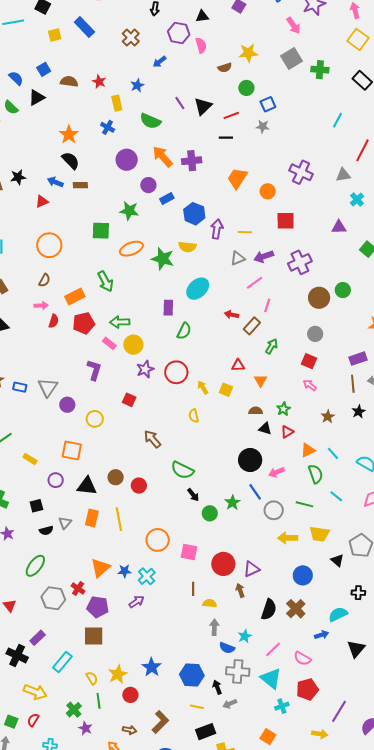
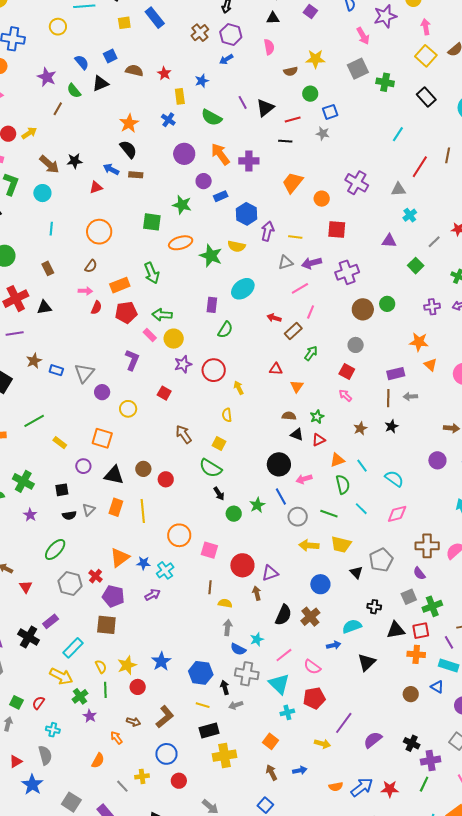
purple hexagon: (179, 33) -> (231, 35), moved
yellow square: (226, 390) -> (219, 444), moved
yellow arrow: (35, 692) -> (61, 676), moved

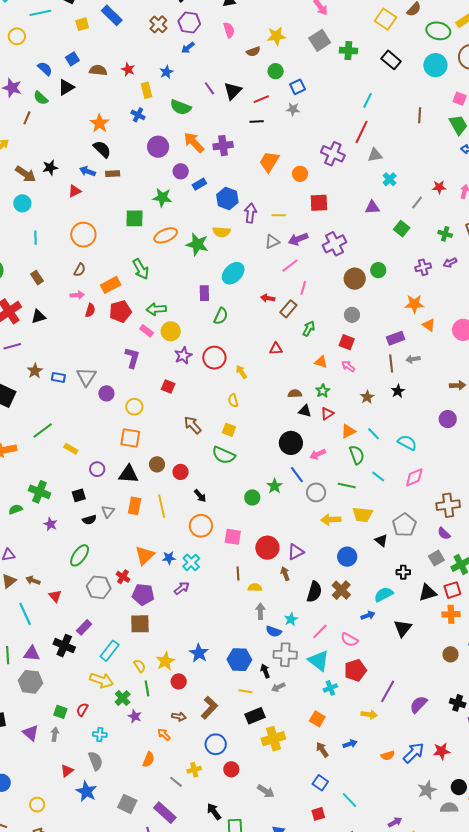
red line: (420, 167) -> (362, 132), moved
orange triangle: (297, 386) -> (321, 362), moved, turned -40
orange square: (102, 438) -> (130, 438), moved
black arrow: (219, 494) -> (200, 496), moved

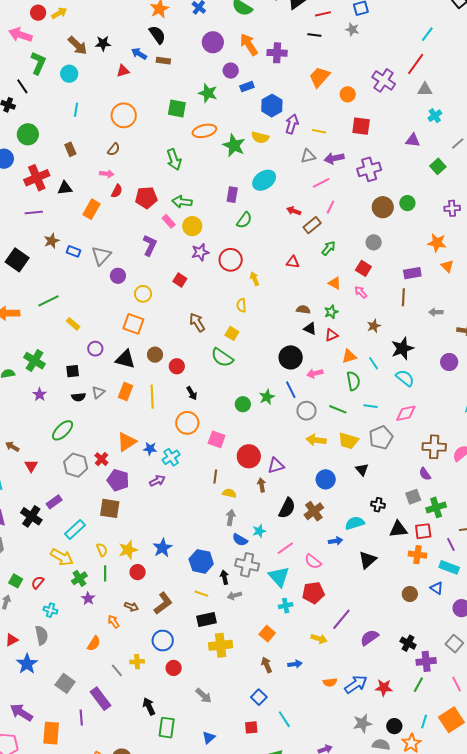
orange rectangle: (111, 285) -> (92, 209), moved, turned -42
gray arrow: (413, 359) -> (436, 312), moved
black star: (398, 391) -> (402, 348), moved, size x1.6
cyan line: (378, 477) -> (370, 406), turned -40
gray pentagon: (404, 525) -> (381, 438), moved

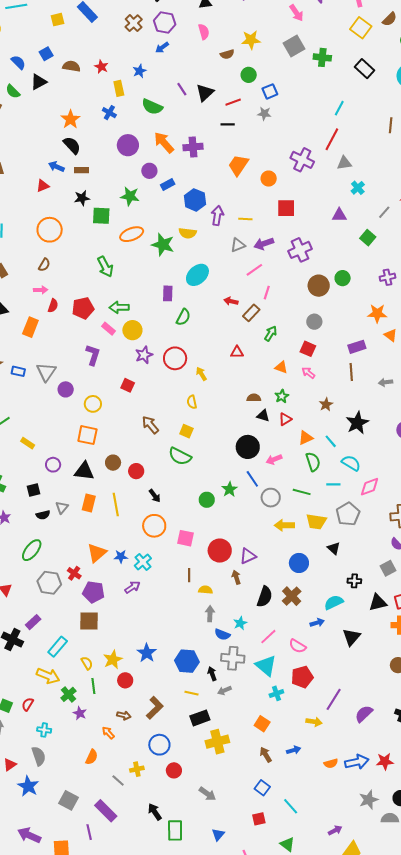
black star: (103, 43) -> (82, 198), moved
cyan semicircle: (405, 378) -> (351, 463), moved
blue arrow: (356, 684) -> (357, 762), turned 30

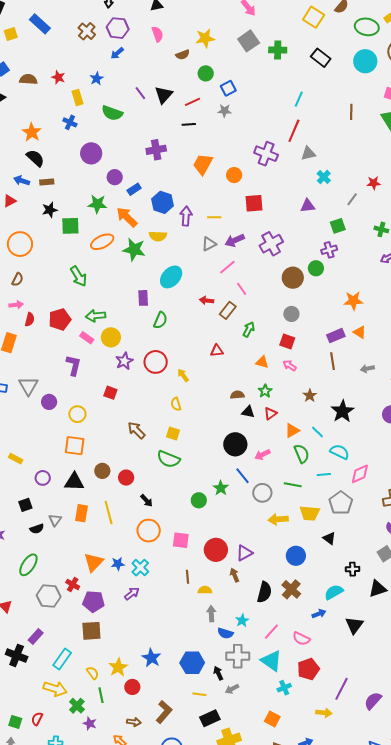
orange arrow: (164, 143) -> (127, 217), moved
green square: (368, 238) -> (338, 226), turned 35
purple cross: (388, 277) -> (329, 250), moved
pink line: (267, 293) -> (242, 289), turned -48
orange triangle: (391, 335) -> (360, 332), moved

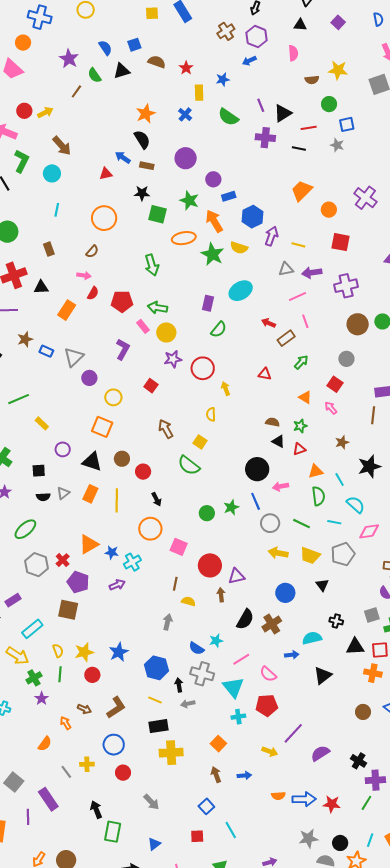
purple cross: (156, 150) -> (265, 138), moved
purple circle: (91, 153) -> (186, 158), moved
gray arrow: (211, 614) -> (168, 622), moved

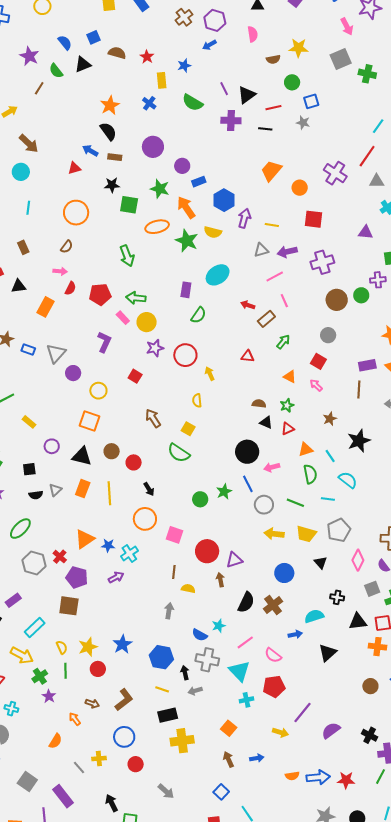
pink diamond: (369, 531) -> (358, 560), moved, turned -50

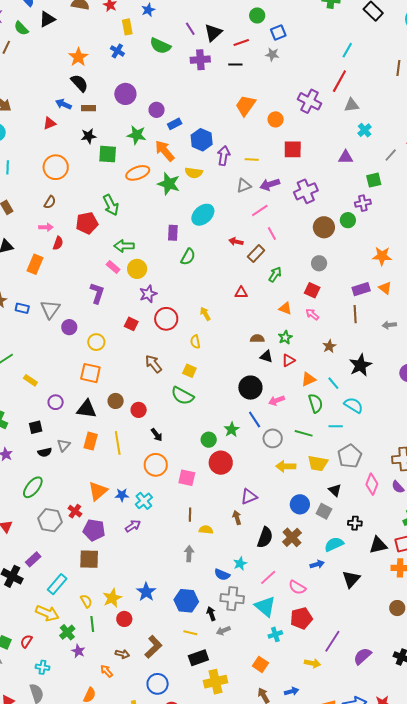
red pentagon: (100, 294) -> (87, 223), moved
red circle: (185, 355) -> (166, 319), moved
red circle: (207, 551) -> (221, 463), moved
gray square: (372, 589) -> (324, 511), moved, turned -35

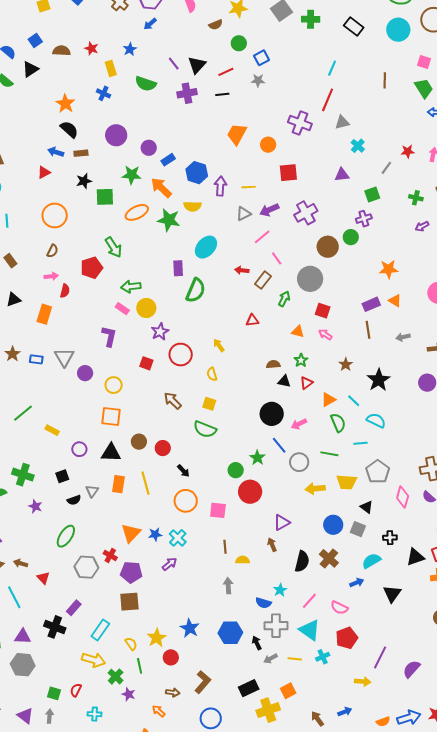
green semicircle: (188, 257) -> (196, 290), size x1.4
gray circle: (319, 263) -> (310, 279), moved, size x1.6
yellow line: (190, 633) -> (295, 659), moved
orange square: (260, 664) -> (288, 691), moved, turned 35

